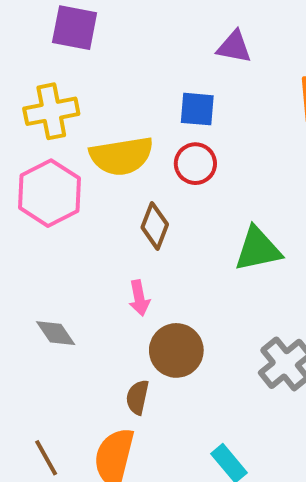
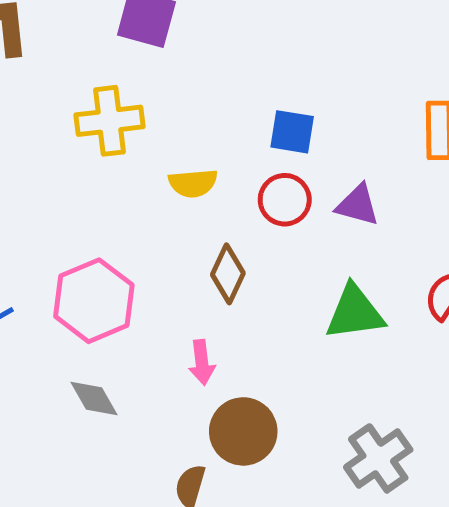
purple triangle: (234, 47) -> (358, 205), moved
yellow semicircle: (121, 156) -> (193, 183), size x0.6
pink hexagon: (50, 193) -> (94, 301), moved

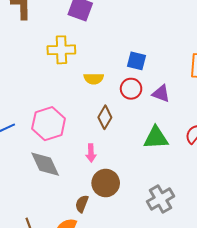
gray diamond: (94, 398) -> (45, 164), size x1.5

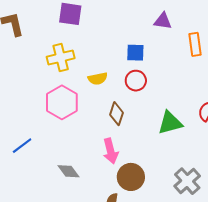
purple triangle: (161, 93) -> (163, 21), moved
pink hexagon: (49, 124) -> (62, 102), moved
pink arrow: (91, 153) -> (110, 151), size x1.4
gray diamond: (45, 164) -> (68, 171), size x0.7

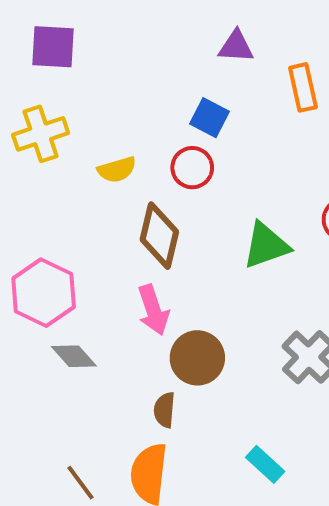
blue square: (135, 53) -> (209, 118), moved, turned 30
pink hexagon: (62, 102) -> (44, 293), moved
brown diamond: (117, 114) -> (159, 236), size x1.4

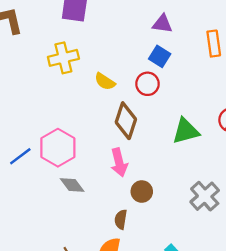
purple triangle: (236, 47) -> (162, 24), moved
yellow semicircle: (117, 170) -> (105, 81), turned 45
brown circle: (197, 358) -> (142, 192), size x0.7

